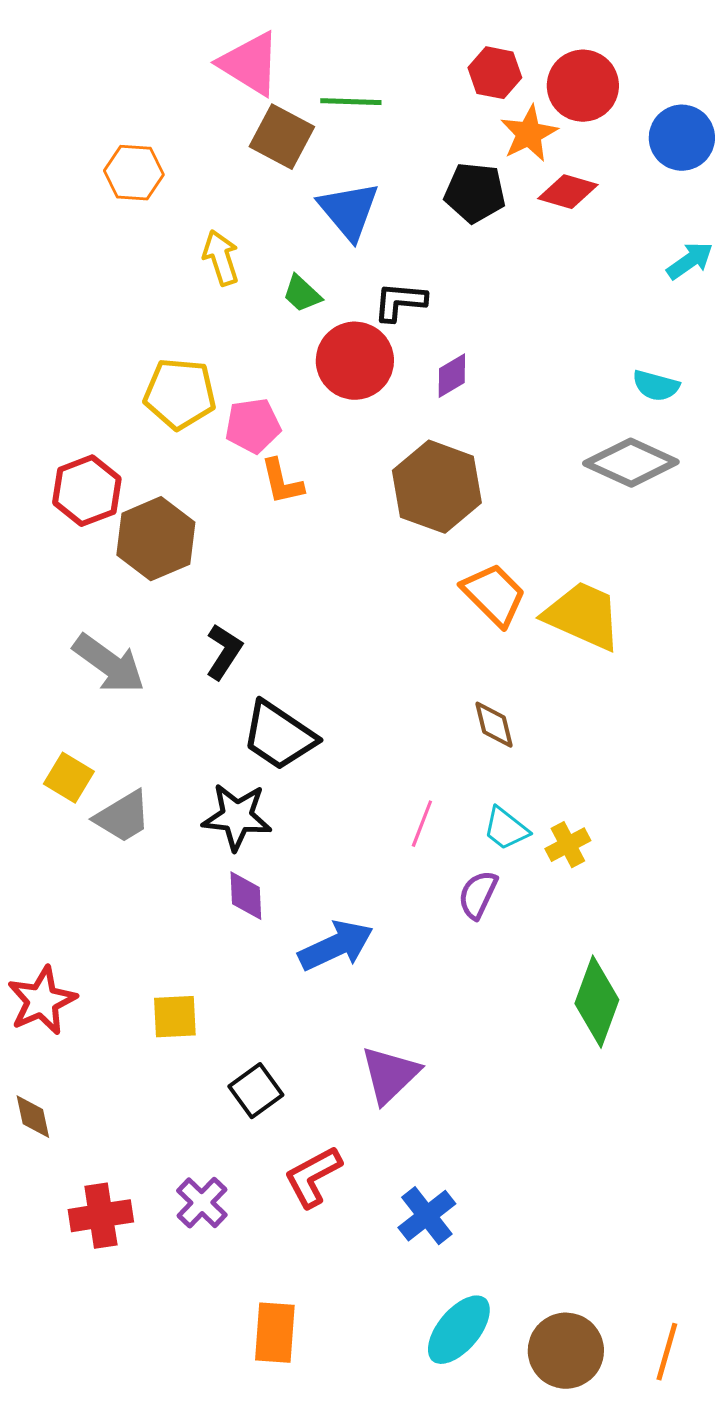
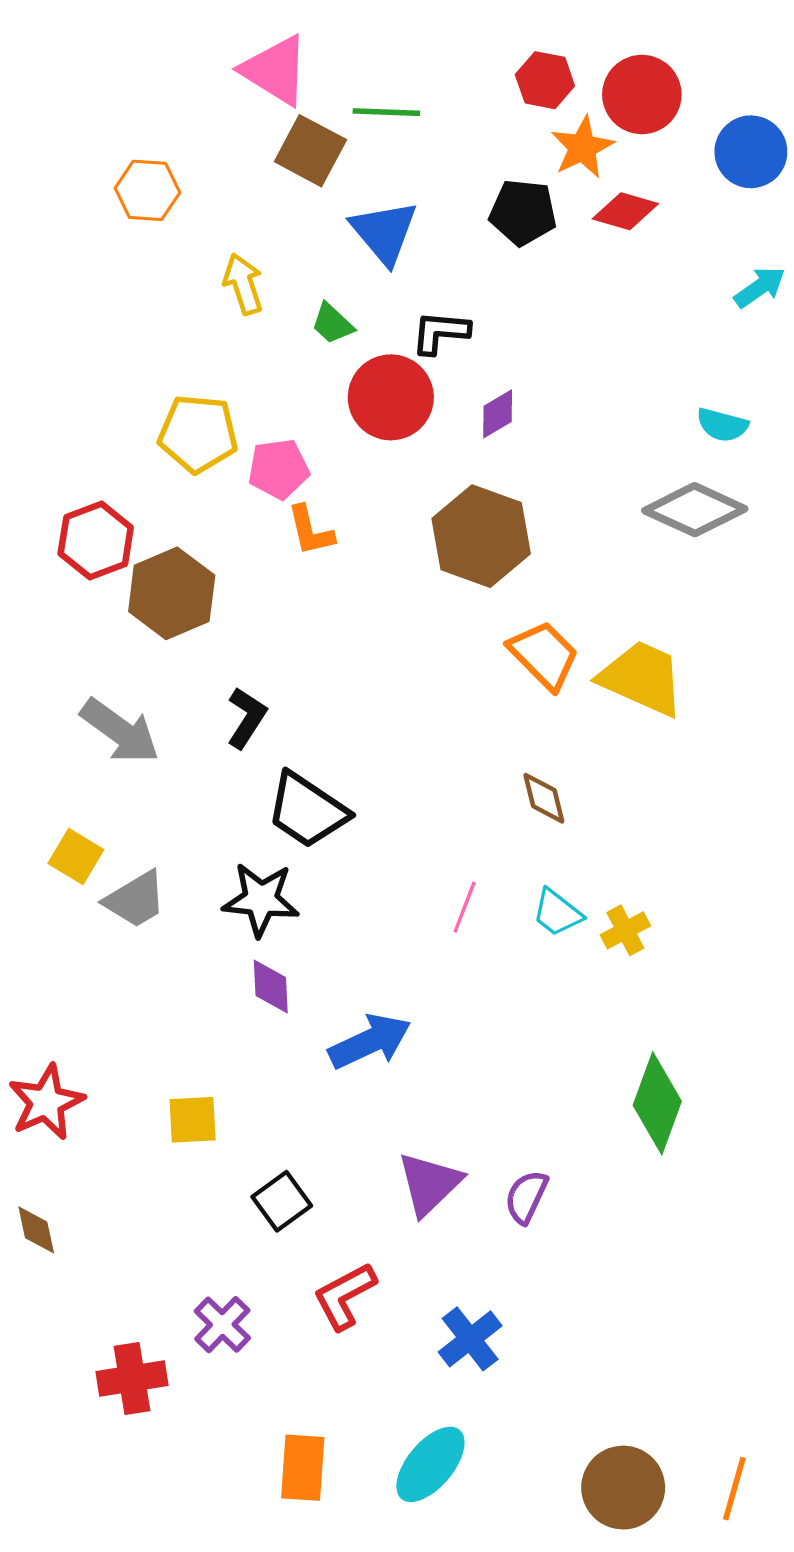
purple semicircle: (478, 895) -> (526, 1197), moved
red cross: (101, 1216) -> (132, 1379), moved
cyan ellipse: (459, 1330) -> (430, 1464), moved

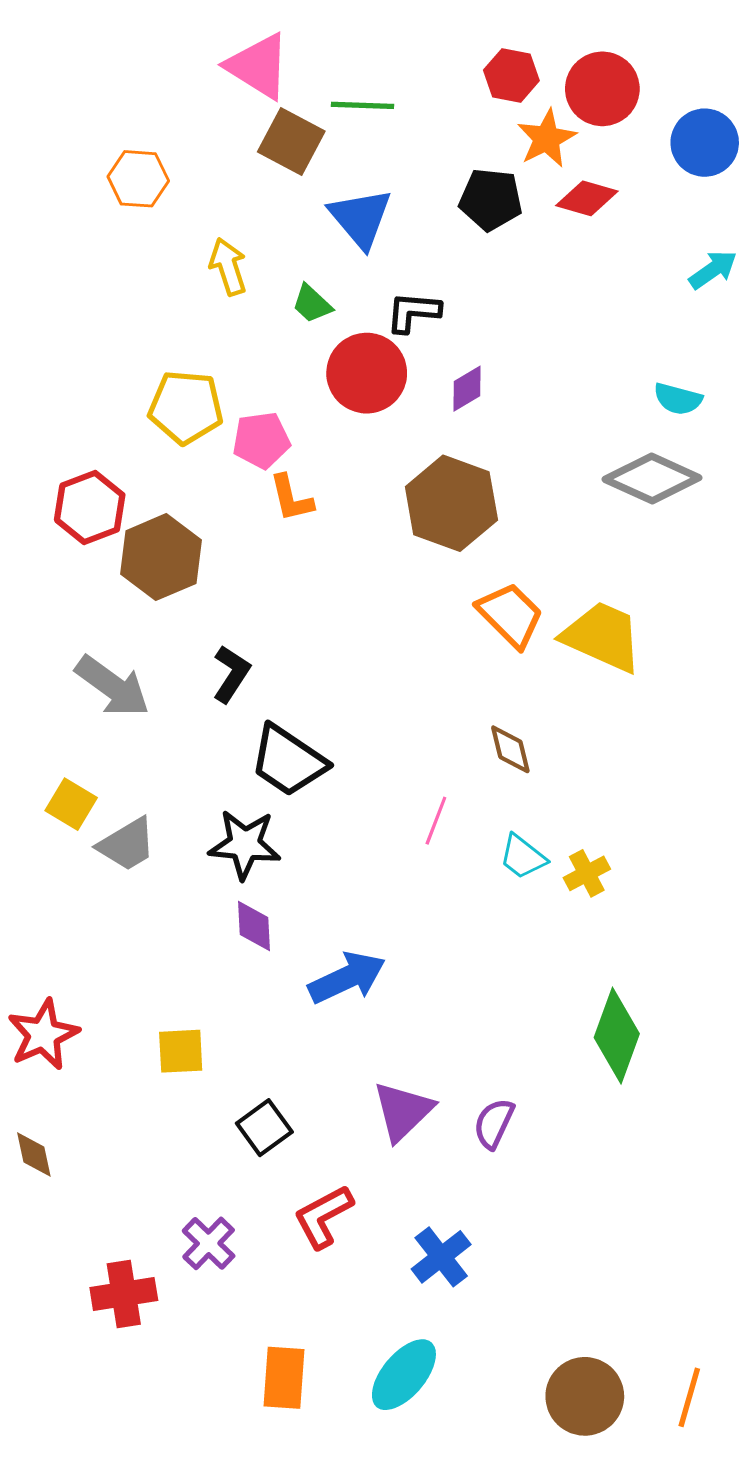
pink line: (465, 907) -> (436, 821), moved

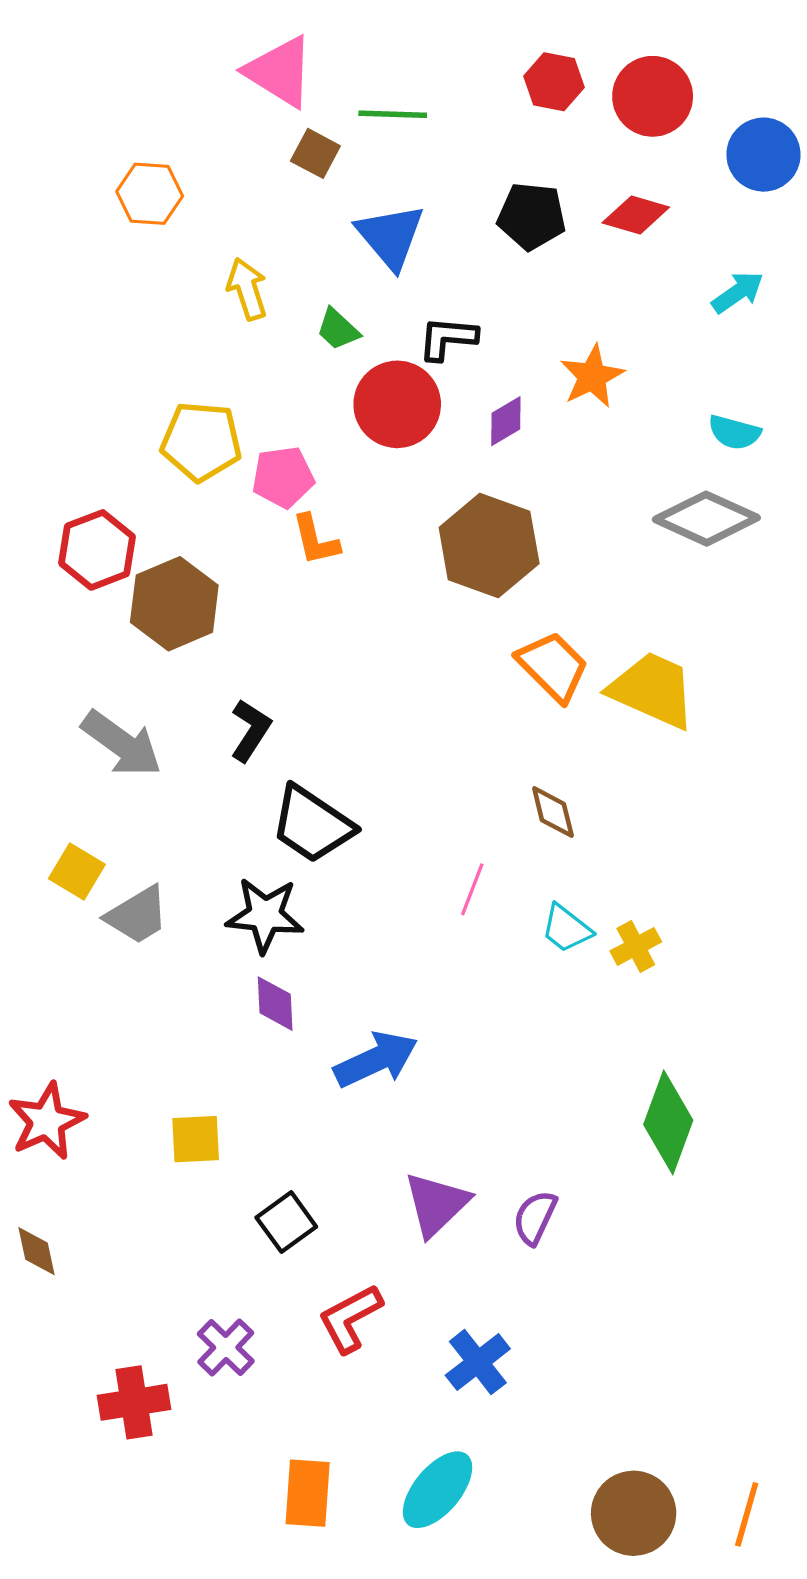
orange star: (547, 138) -> (592, 376), moved
brown square: (291, 142) -> (315, 153), size x0.7
cyan arrow: (713, 270) -> (738, 292), moved

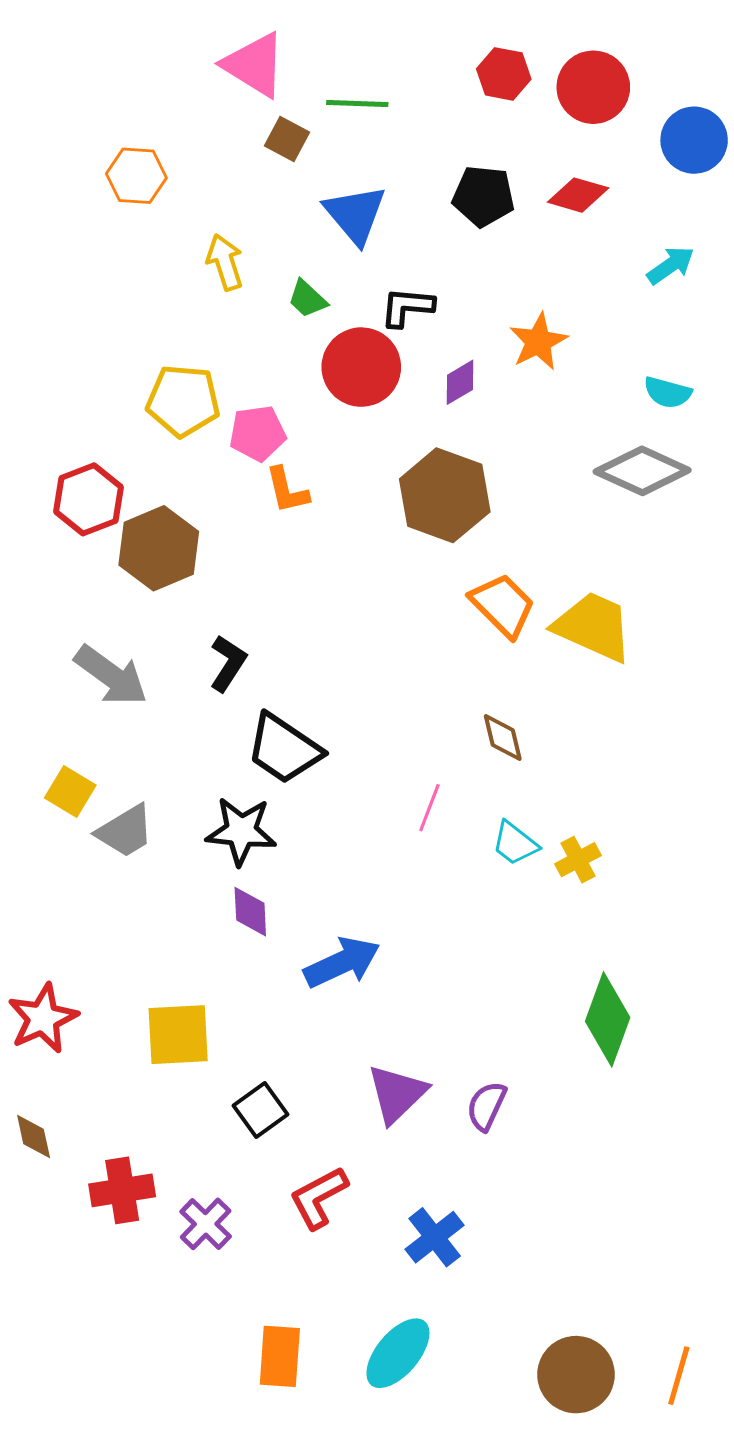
yellow square: (196, 1139) -> (178, 1035), size x1.4
red cross: (134, 1402) -> (122, 1190), moved

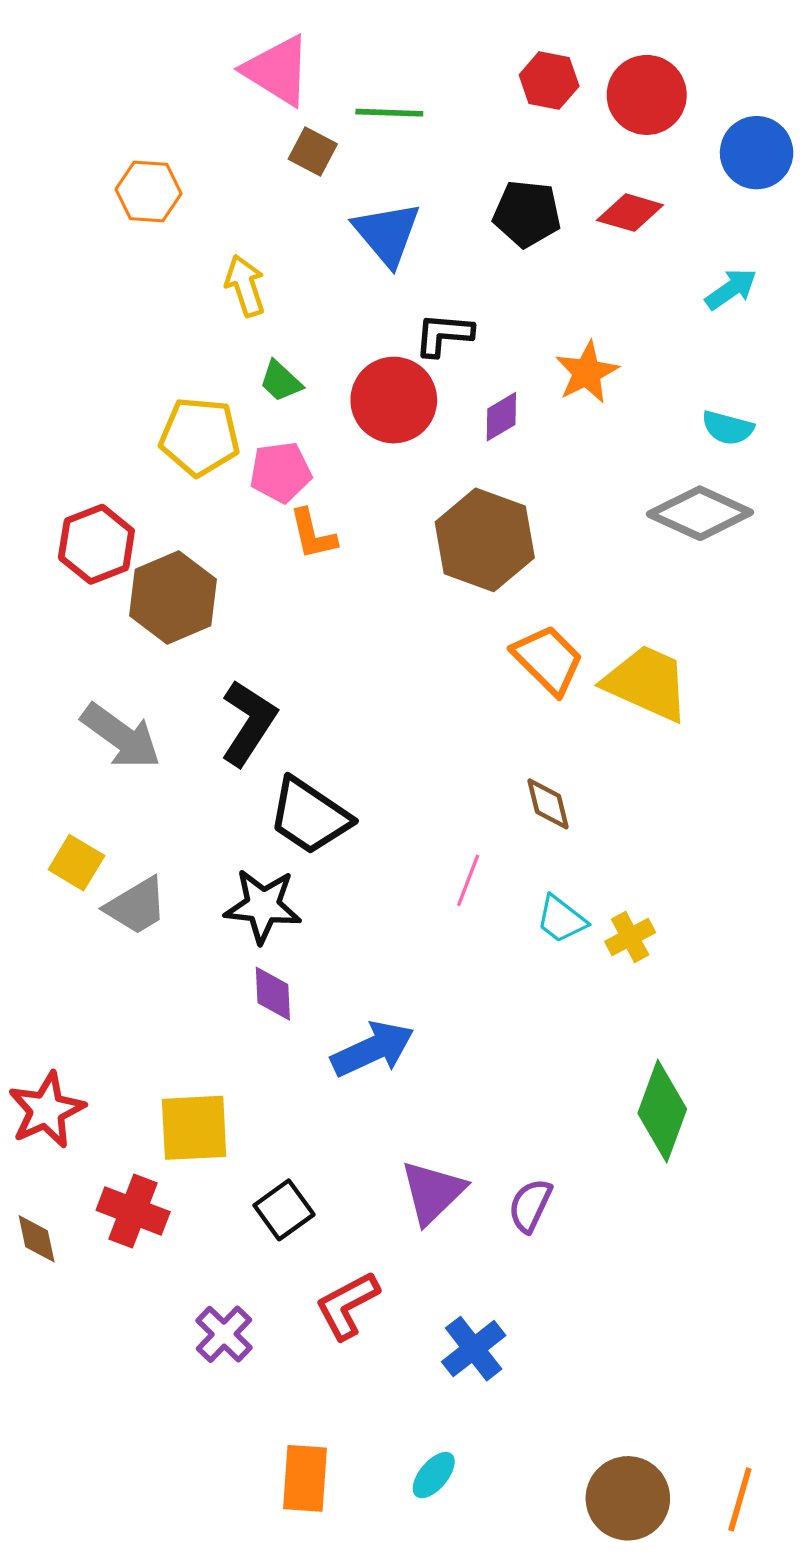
green trapezoid: (307, 299) -> (281, 381), moved
black L-shape: (228, 663) -> (248, 723), size x1.4
red cross: (122, 1190) -> (133, 1211), moved, turned 30
cyan ellipse: (398, 1353) -> (434, 1475), size x0.6

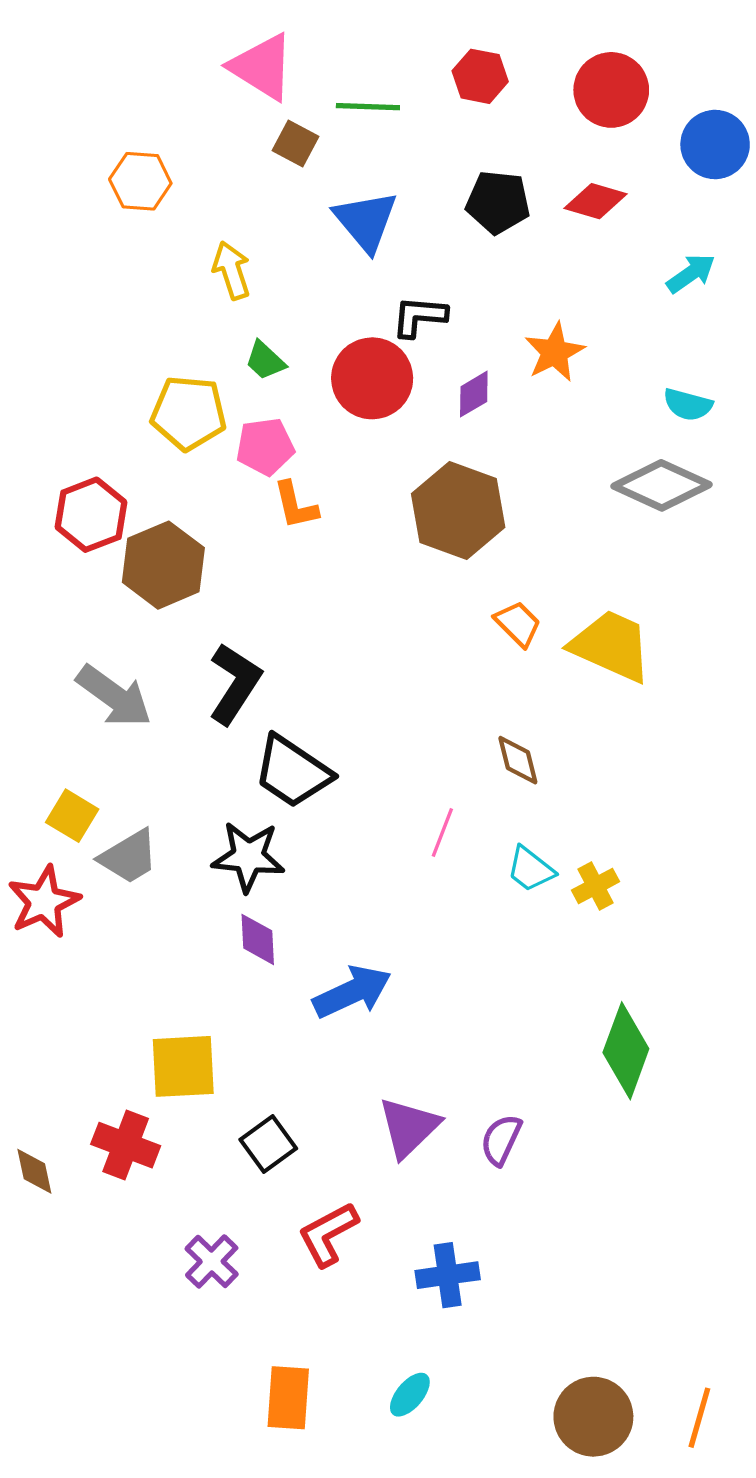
red hexagon: (549, 81) -> (480, 76), moved
orange trapezoid: (548, 660) -> (518, 624), size x0.7
red star: (47, 1110) -> (44, 902), moved
blue cross: (474, 1349) -> (448, 1275), turned 30

